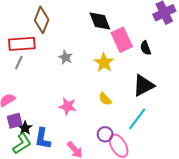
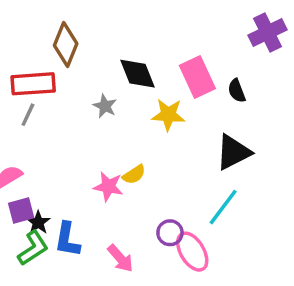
black diamond: (100, 21) -> (137, 74), moved
yellow star: (104, 63) -> (168, 115), turned -30
yellow semicircle: (105, 99) -> (134, 175), moved, turned -80

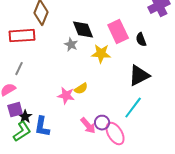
gray star: (105, 106) -> (71, 45), moved
gray line: (28, 115) -> (19, 69), moved
pink arrow: (120, 258) -> (88, 126), moved

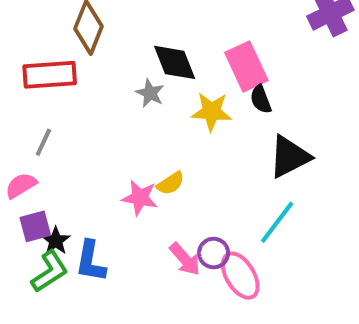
black semicircle: (141, 40) -> (261, 99), moved

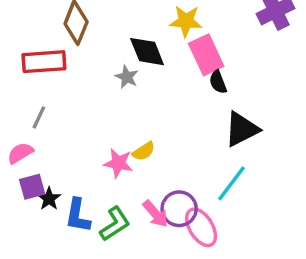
yellow star: (212, 112) -> (186, 21), moved
purple circle: (214, 253) -> (179, 209), size x1.4
green L-shape: (50, 271) -> (115, 224), moved

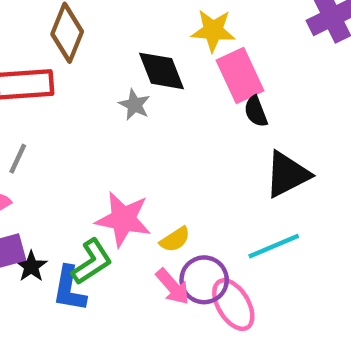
yellow semicircle: (144, 151) -> (175, 239), moved
pink star: (118, 163) -> (123, 219), size x1.4
cyan line: (232, 183) -> (274, 246), turned 30
green L-shape: (115, 224) -> (92, 262), moved

